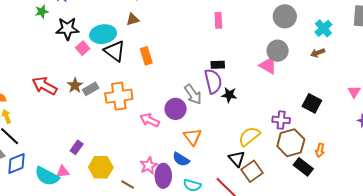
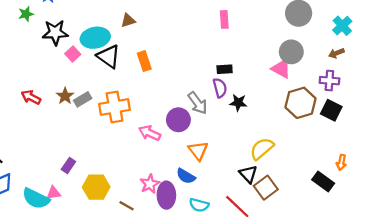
purple semicircle: (213, 81) -> (220, 88), size x0.7
red arrow: (45, 86) -> (31, 97), size x0.7
purple cross: (281, 120) -> (329, 81), moved
brown hexagon: (291, 143) -> (301, 103), moved

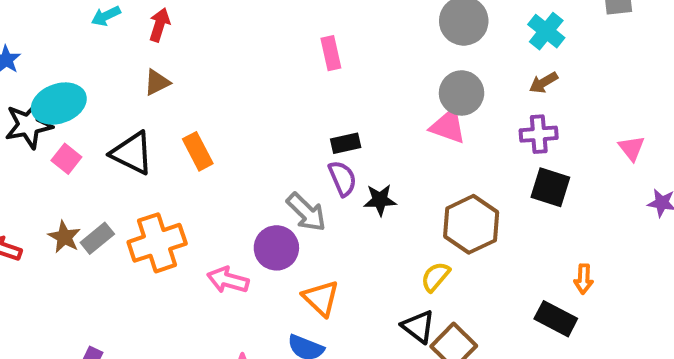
cyan ellipse: (95, 38) -> (59, 104), moved
brown hexagon: (301, 103) -> (471, 224), moved
yellow semicircle: (262, 149) -> (435, 277), size x0.7

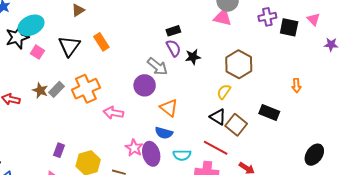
black triangle: (132, 153) -> (69, 46), turned 45
black square: (550, 187) -> (289, 27), moved
pink arrow: (228, 280) -> (113, 113), moved
black rectangle: (556, 319) -> (269, 112), moved

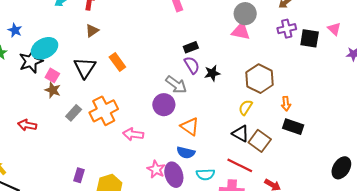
orange arrow: (296, 86) -> (286, 104), moved
brown star: (40, 90) -> (53, 90), moved

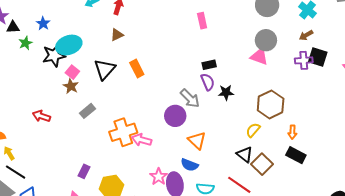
black square: (310, 38) -> (318, 57), moved
orange cross: (104, 111) -> (123, 132), moved

